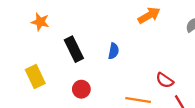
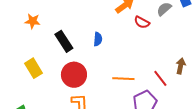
red semicircle: (165, 80) -> (142, 22), moved
red circle: (81, 89) -> (74, 75), size x1.6

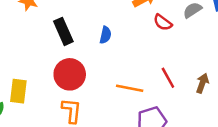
yellow rectangle: (34, 68) -> (18, 91), moved, turned 30
red line: (160, 78) -> (168, 78), moved

